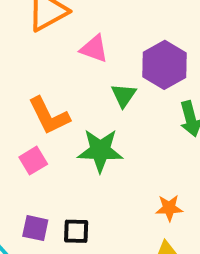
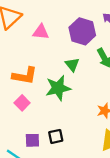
green triangle: (124, 95) -> (72, 65), moved
orange L-shape: (49, 116) -> (25, 76), turned -40

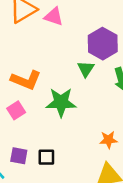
pink triangle: (41, 32) -> (54, 17), moved
green triangle: (72, 65) -> (86, 69), moved

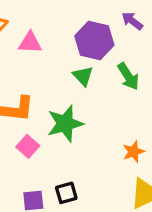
pink triangle: (54, 17) -> (30, 43), moved
pink square: (16, 110) -> (28, 146), moved

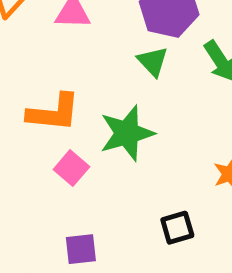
black square: (66, 193) -> (177, 228), moved

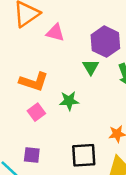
green star: (127, 133) -> (69, 101), size x0.7
black square: (177, 228) -> (84, 155), size x1.5

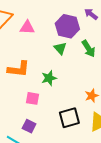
pink square: (36, 112) -> (33, 98), moved, turned -32
purple square: (32, 155) -> (29, 126), turned 32

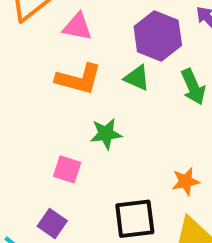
green triangle: (60, 48) -> (137, 78), turned -32
orange L-shape: (19, 69) -> (79, 79), moved

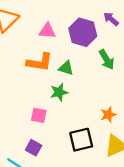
pink triangle: (77, 27) -> (47, 31), moved
green triangle: (137, 78) -> (66, 68), moved

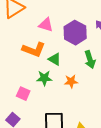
orange star: (108, 115) -> (71, 81), moved

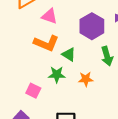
pink triangle: (46, 25) -> (49, 16), moved

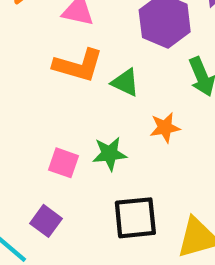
green star: (57, 75) -> (110, 154), moved

